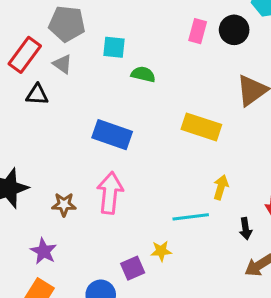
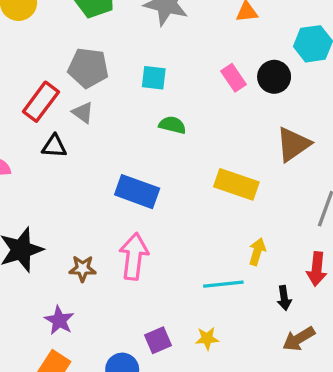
pink rectangle: (198, 31) -> (233, 78), turned -50
cyan square: (114, 47) -> (154, 78), moved
yellow star: (161, 251) -> (207, 338), moved

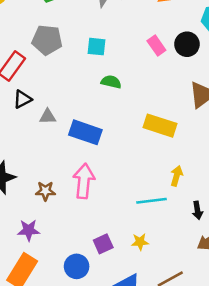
gray triangle: (83, 113) -> (48, 117), moved, turned -36
black triangle: (54, 146) -> (23, 99), turned -30
purple star: (59, 320) -> (29, 230), turned -30

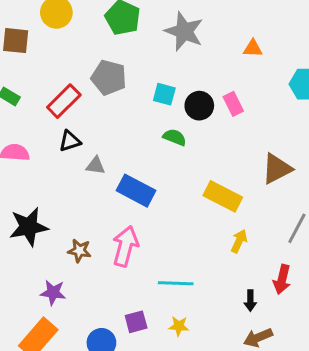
black circle: (187, 44) -> (199, 106), moved
yellow arrow: (177, 176) -> (239, 241), moved
cyan line: (151, 201) -> (176, 283), moved

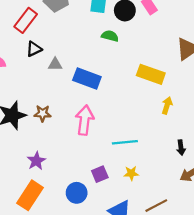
brown star: (79, 251) -> (43, 113), moved
purple star: (53, 292) -> (36, 161), turned -30

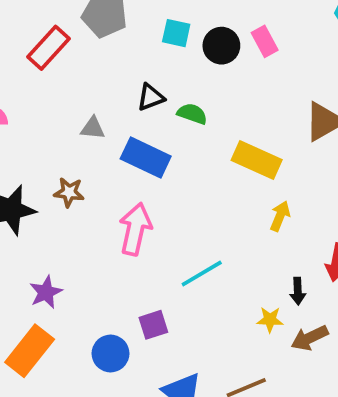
green semicircle: (110, 36) -> (192, 114), moved
black triangle: (34, 49) -> (151, 97), moved
brown star: (43, 113) -> (69, 192), moved
cyan line: (125, 142) -> (202, 273), turned -30
yellow star: (131, 173) -> (270, 320), moved

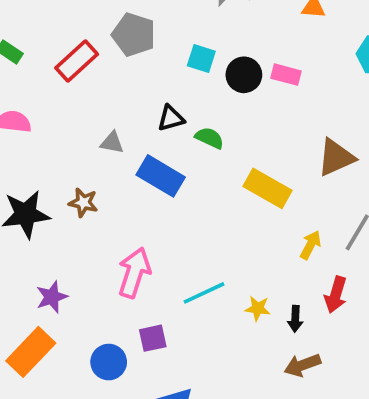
pink rectangle: (265, 41) -> (286, 75), turned -52
yellow arrow: (280, 216) -> (310, 245), moved
pink arrow: (135, 229) -> (134, 273), moved
yellow star: (270, 320) -> (258, 308), moved

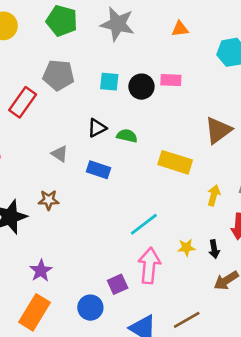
gray triangle: (112, 143) -> (60, 154), turned 36
blue rectangle: (161, 176) -> (99, 170), size x0.7
pink arrow: (134, 273) -> (149, 266), moved
cyan line: (204, 293) -> (144, 224), moved

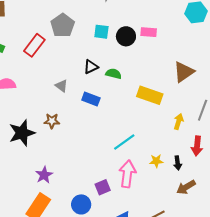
gray pentagon: (58, 75) -> (63, 25), turned 30

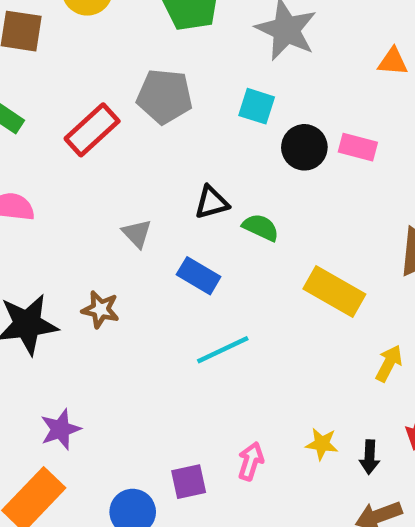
gray pentagon: (63, 25) -> (165, 96), turned 30
cyan square: (101, 32) -> (257, 106), moved
cyan line: (124, 142) -> (223, 350), moved
pink arrow: (127, 174) -> (251, 461), size x0.6

